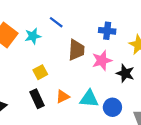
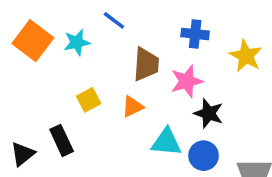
black star: (125, 73) -> (209, 113), moved
orange triangle: (63, 97) -> (133, 107), moved
black rectangle: (37, 99) -> (62, 140), moved

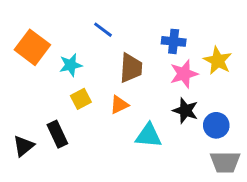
cyan star: (77, 42) -> (71, 65), moved
pink star: (187, 81) -> (184, 74), moved
blue circle: (204, 156) -> (216, 125), moved

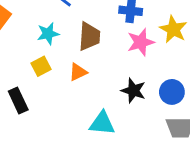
cyan star: (71, 65) -> (48, 34), moved
black star: (185, 111) -> (133, 91), moved
cyan triangle: (149, 136) -> (102, 123), moved

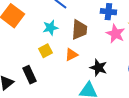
pink star: (141, 42) -> (115, 34), turned -30
black star: (133, 91) -> (98, 68), moved

